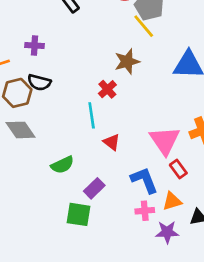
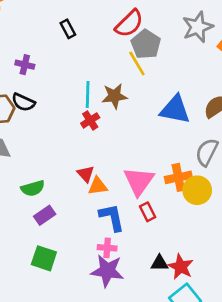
cyan line: (92, 115) -> (88, 94), moved
purple rectangle: (94, 188) -> (45, 215), moved
orange triangle: (172, 201) -> (98, 186), moved
green square: (78, 214) -> (44, 258), moved
purple star: (167, 232) -> (107, 271), moved, size x1.4

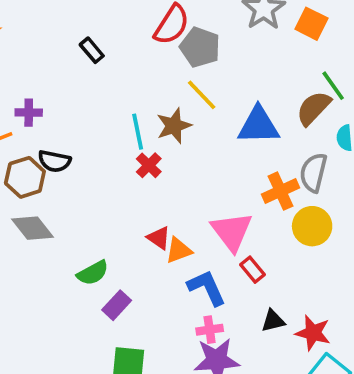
yellow line: (137, 63) -> (202, 95), moved
purple cross: (25, 65) -> (29, 113), moved
orange cross: (178, 177) -> (281, 191), moved
black triangle: (159, 263) -> (273, 321), moved

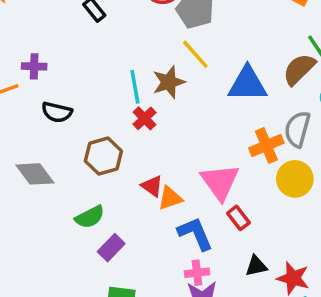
brown hexagon: (25, 177) -> (103, 156), moved

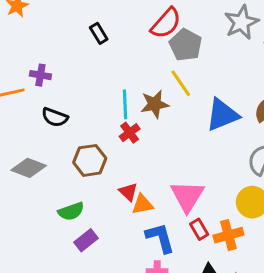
blue triangle: (247, 84) -> (222, 115), turned -30
orange cross: (266, 146) -> (228, 235), moved
gray diamond: (35, 174) -> (29, 168), turned -40

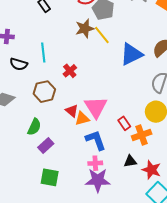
cyan line: (125, 104) -> (43, 53), moved
brown star: (155, 104) -> (85, 28), moved
pink triangle: (187, 196) -> (96, 107), moved
green semicircle: (71, 211) -> (34, 127), turned -42
red rectangle: (199, 229) -> (124, 123), moved

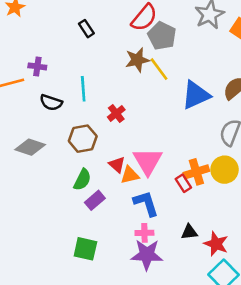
green semicircle: (34, 127) -> (82, 180), moved
orange cross: (142, 135) -> (196, 172), moved
purple rectangle: (46, 146) -> (95, 200), moved

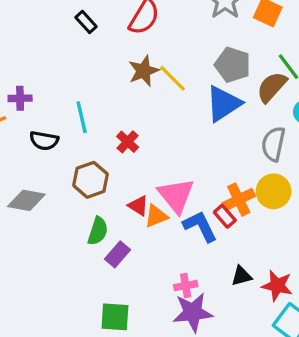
black rectangle: (86, 29) -> (86, 22), moved
gray pentagon: (162, 36) -> (233, 65), moved
blue L-shape: (146, 203) -> (200, 226), moved

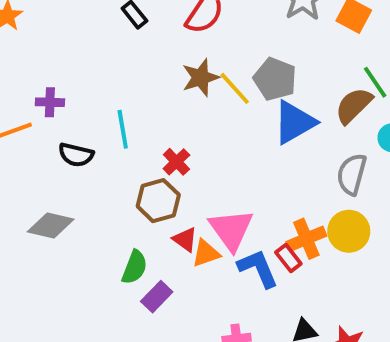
gray pentagon: (233, 65) -> (275, 79), moved
brown hexagon: (91, 180) -> (158, 201), moved

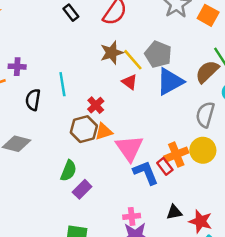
black semicircle: (76, 155) -> (33, 100), turned 85
red triangle: (185, 239) -> (130, 82), moved
orange triangle: (206, 253) -> (104, 131), moved

